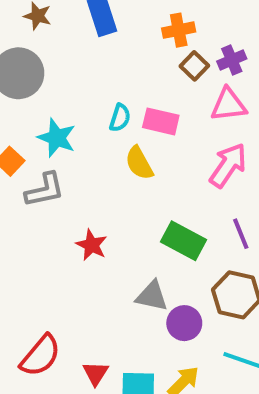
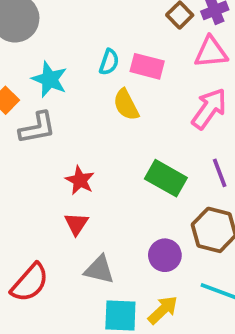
gray triangle: (152, 296) -> (99, 270), moved
red triangle: (96, 373) -> (76, 224), moved

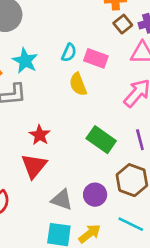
red triangle: (76, 224) -> (34, 166), size x1.5
gray triangle: (99, 270) -> (62, 200), moved

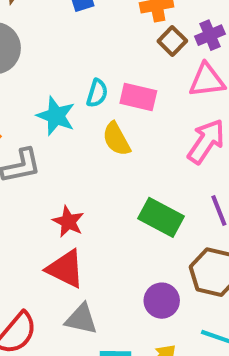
cyan star: (25, 61) -> (56, 116), moved
red triangle: (34, 166) -> (65, 269), turned -36
gray triangle: (62, 200) -> (81, 319), moved

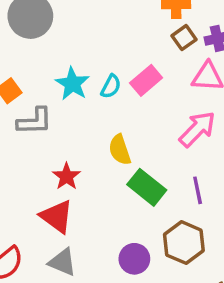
cyan semicircle: (97, 93) -> (111, 86), moved
pink rectangle: (138, 97) -> (146, 80), turned -64
yellow semicircle: (116, 139) -> (120, 150), moved

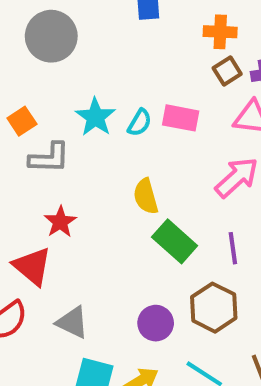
pink rectangle: (146, 80) -> (181, 118), turned 48
red star: (66, 176) -> (60, 222), moved
red triangle: (57, 216) -> (32, 266), moved

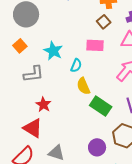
brown square: (227, 71) -> (104, 22), moved
orange square: (22, 121) -> (20, 46), moved
cyan semicircle: (140, 123) -> (76, 65), moved

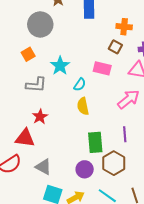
brown square: (104, 22) -> (115, 47), turned -32
green rectangle: (101, 106) -> (95, 142), moved, turned 40
red triangle: (33, 128) -> (25, 138), turned -35

